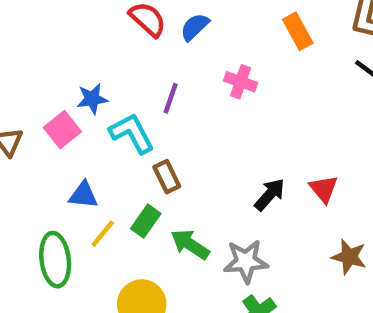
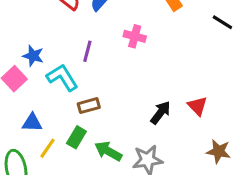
blue star: (92, 99) -> (33, 56), turned 30
brown rectangle: (167, 177) -> (89, 106), turned -75

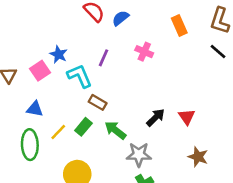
brown rectangle: (89, 106) -> (98, 102), turned 36
blue triangle: (32, 123) -> (35, 109), moved
green arrow: (108, 151) -> (115, 130), moved

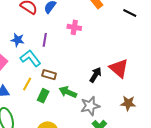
blue star: (59, 54) -> (18, 40), moved
red triangle: (187, 117) -> (119, 68), size x1.5
yellow line: (58, 132) -> (27, 84), moved
brown star: (198, 157) -> (128, 103), moved

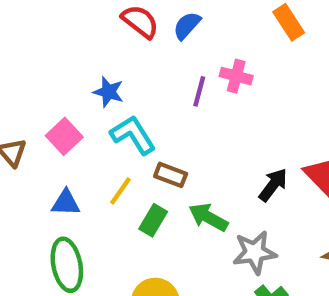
purple line: (45, 40) -> (199, 91), moved

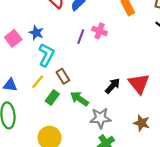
cyan L-shape: (133, 135) -> (46, 55), turned 55
pink square: (64, 136) -> (13, 38), moved
brown rectangle: (171, 175) -> (63, 76), turned 32

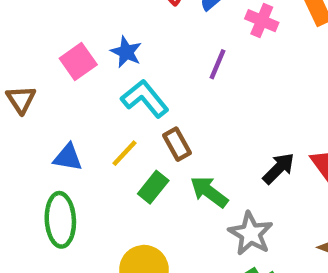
pink cross: (100, 31) -> (262, 21), moved
cyan L-shape: (46, 55) -> (145, 99), turned -70
gray star: (100, 118) -> (251, 234), turned 30

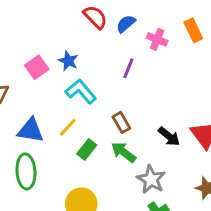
brown rectangle: (177, 144) -> (121, 122), moved
blue triangle: (68, 157) -> (31, 130), size x1.4
black arrow: (279, 168) -> (169, 136), turned 85

